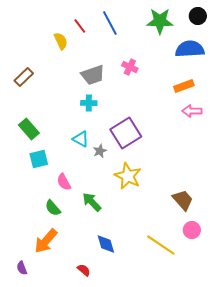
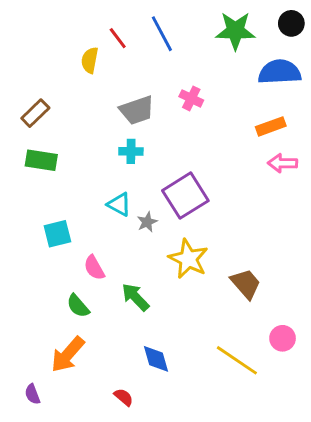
yellow semicircle: (61, 41) -> (90, 60), turned -144
green rectangle: (29, 129) -> (41, 160), moved, turned -40
brown trapezoid: (183, 200) -> (246, 284), moved

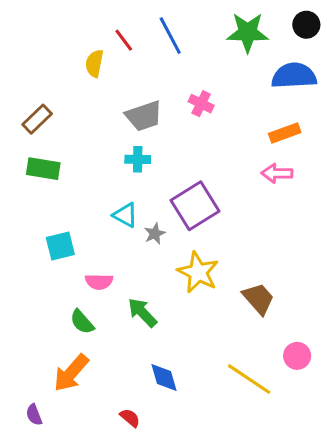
pink arrow: (283, 163) -> (277, 173), moved
pink semicircle: (94, 268) -> (99, 282), turned -60

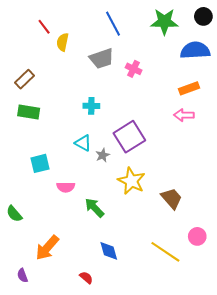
red line: (124, 40) -> (44, 27), moved
gray trapezoid: (144, 116) -> (102, 59), moved
green semicircle: (82, 322) -> (14, 214), moved

